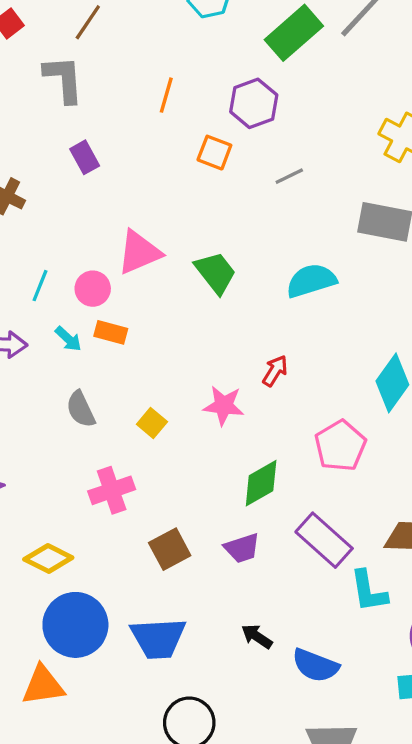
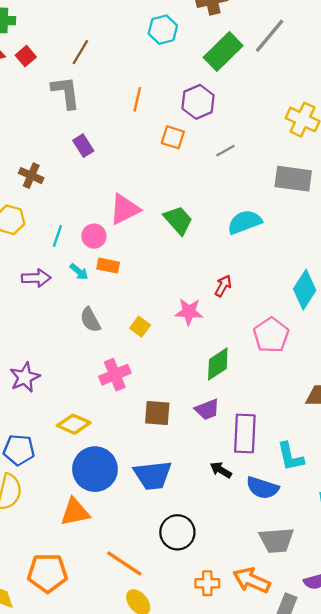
purple rectangle: (324, 540) -> (245, 433), moved, turned 54
brown square: (170, 549) -> (157, 413), turned 36
cyan L-shape: (369, 591) -> (290, 457), moved

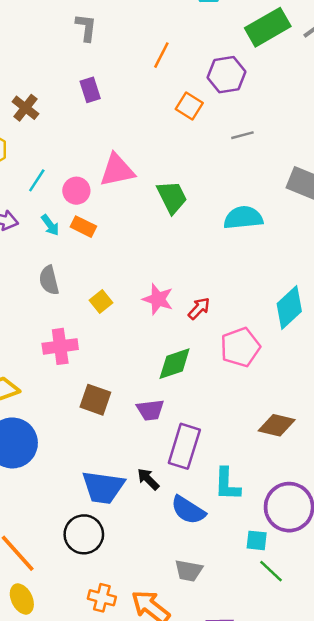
gray L-shape: (66, 92) -> (86, 27), size x0.7
red arrow: (223, 286) -> (199, 308), moved
blue trapezoid: (153, 475) -> (103, 487), moved
gray trapezoid: (276, 540) -> (189, 571), size x0.7

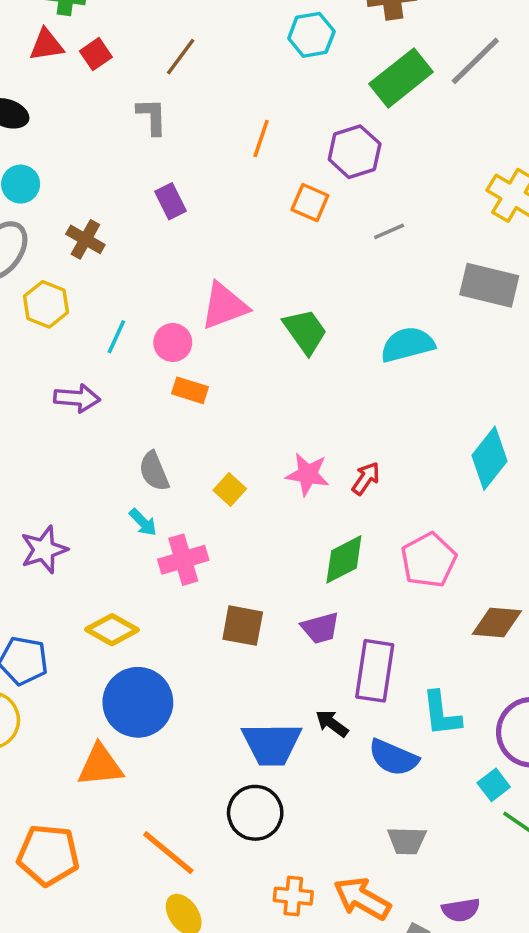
cyan arrow: (50, 225) -> (143, 522), moved
pink pentagon: (240, 347) -> (429, 560), moved
cyan square: (257, 540) -> (494, 785), turned -35

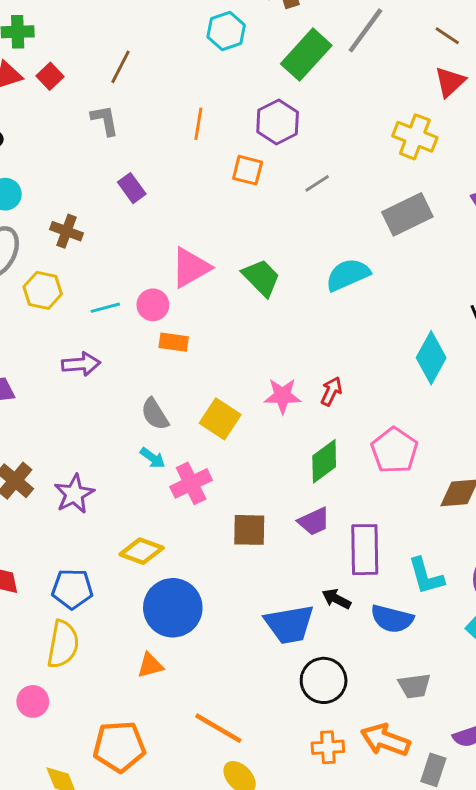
gray rectangle: (489, 285) -> (407, 214), turned -30
cyan line: (116, 337) -> (105, 308), turned 60
yellow square: (230, 490) -> (220, 419), size x1.5
orange triangle: (100, 766) -> (150, 665), size x0.7
black circle: (255, 813) -> (324, 680), moved

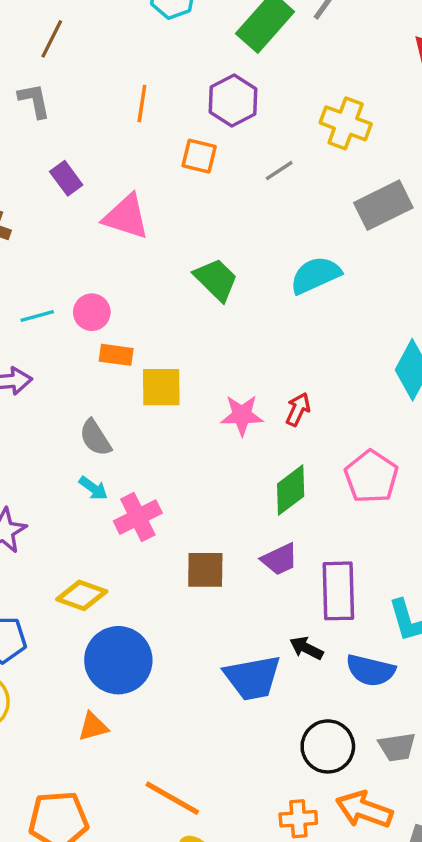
yellow cross: (415, 137) -> (346, 123), moved
pink triangle: (191, 267) -> (126, 217), moved, turned 48
yellow square: (220, 419) -> (161, 387), moved, turned -33
black circle: (324, 680) -> (328, 746), moved

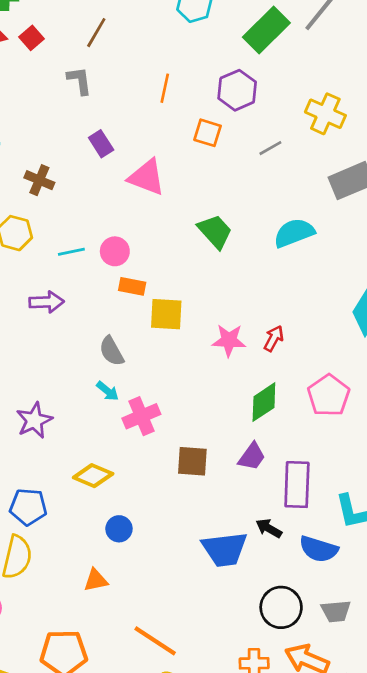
purple trapezoid: (280, 559) -> (252, 456), turned -32
blue circle: (118, 660) -> (119, 529), size x0.5

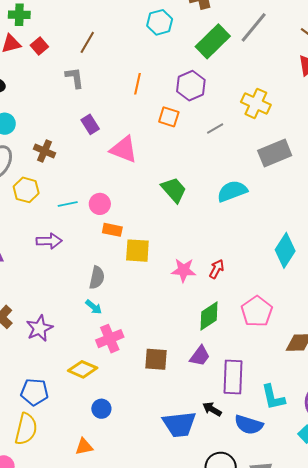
gray semicircle: (112, 351) -> (97, 278), turned -140
pink cross: (141, 416) -> (110, 339), moved

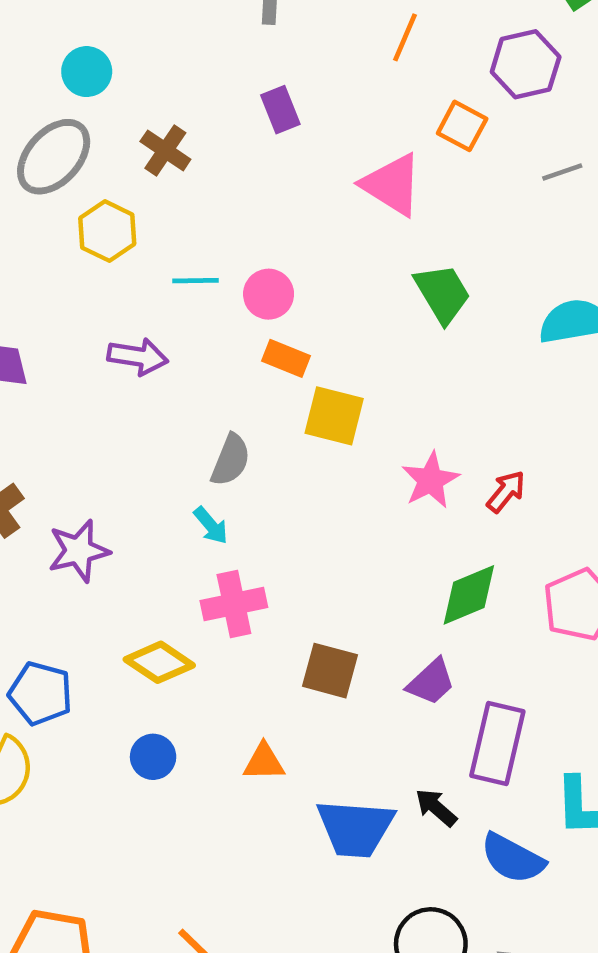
pink triangle: (124, 149) -> (392, 185), moved
pink star: (184, 270) -> (430, 480), turned 30
blue circle: (101, 409) -> (153, 757), moved
orange triangle: (84, 447) -> (264, 762), moved

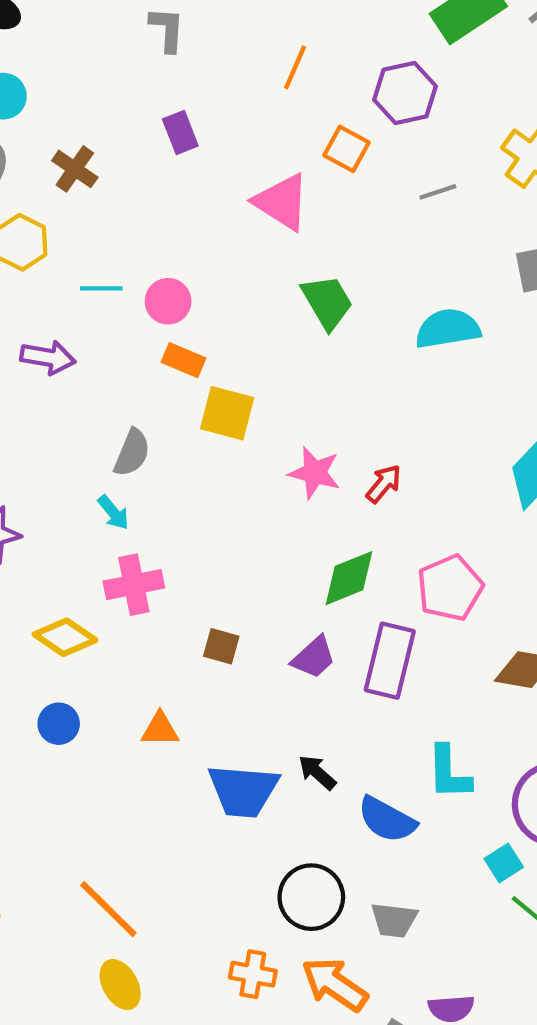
pink star: (430, 480) -> (315, 473), turned -30
brown square: (330, 671) -> (221, 646), size x0.7
purple rectangle: (497, 743) -> (390, 661), moved

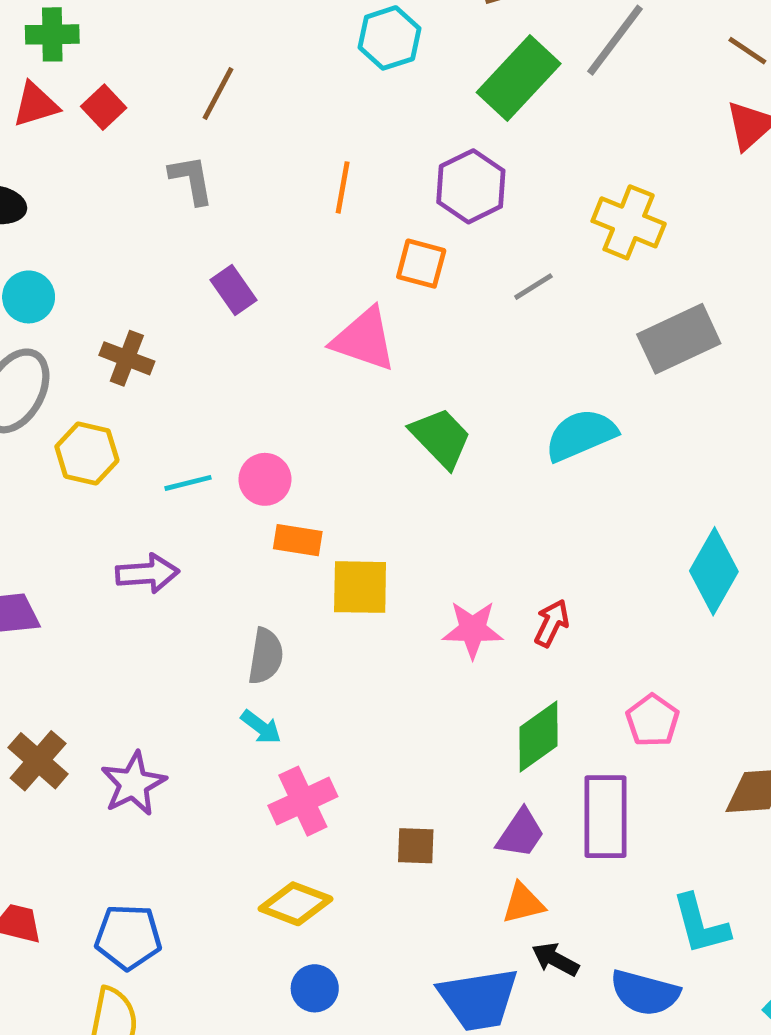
pink pentagon: (450, 588) -> (653, 720), size x0.7
yellow diamond: (65, 637) -> (296, 904), moved
blue circle: (59, 724) -> (315, 988), moved
orange triangle: (160, 729) -> (523, 903), moved

